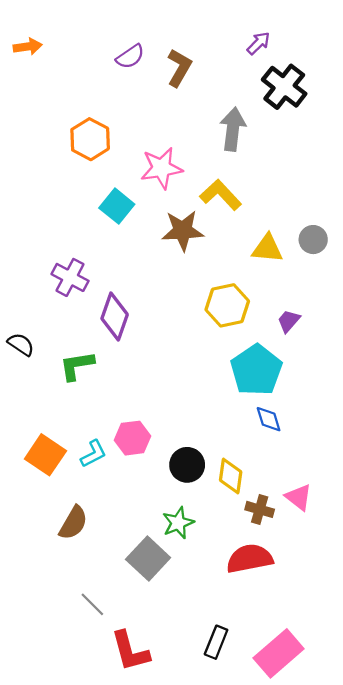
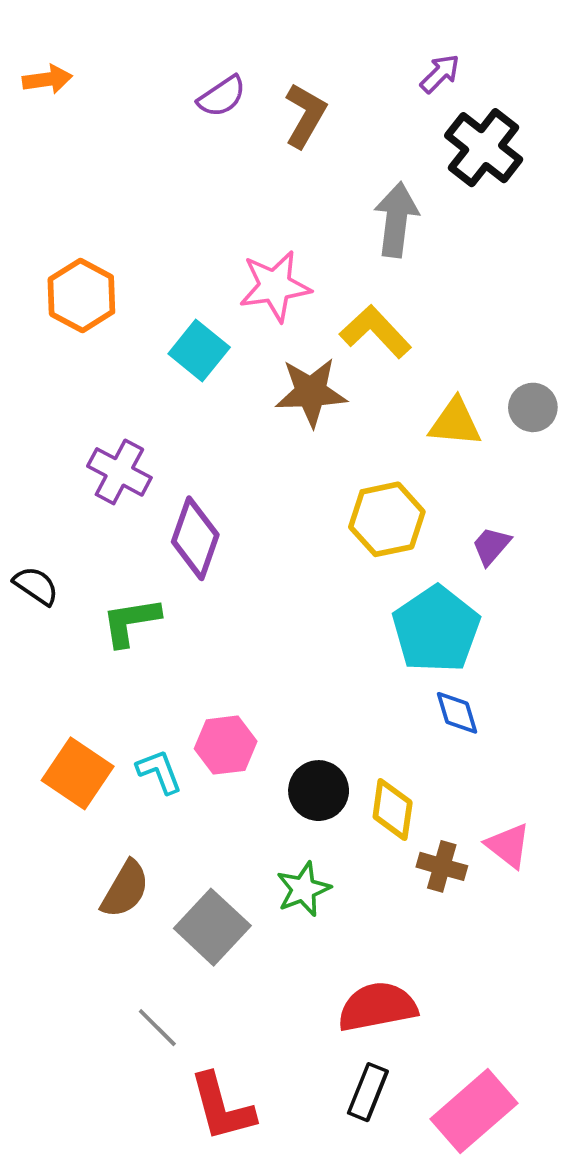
orange hexagon: (90, 139) -> (81, 296), moved
cyan L-shape: (93, 454) -> (159, 772), turned -84
gray square: (148, 559) -> (212, 927), moved
red semicircle: (250, 559) -> (377, 1007), moved

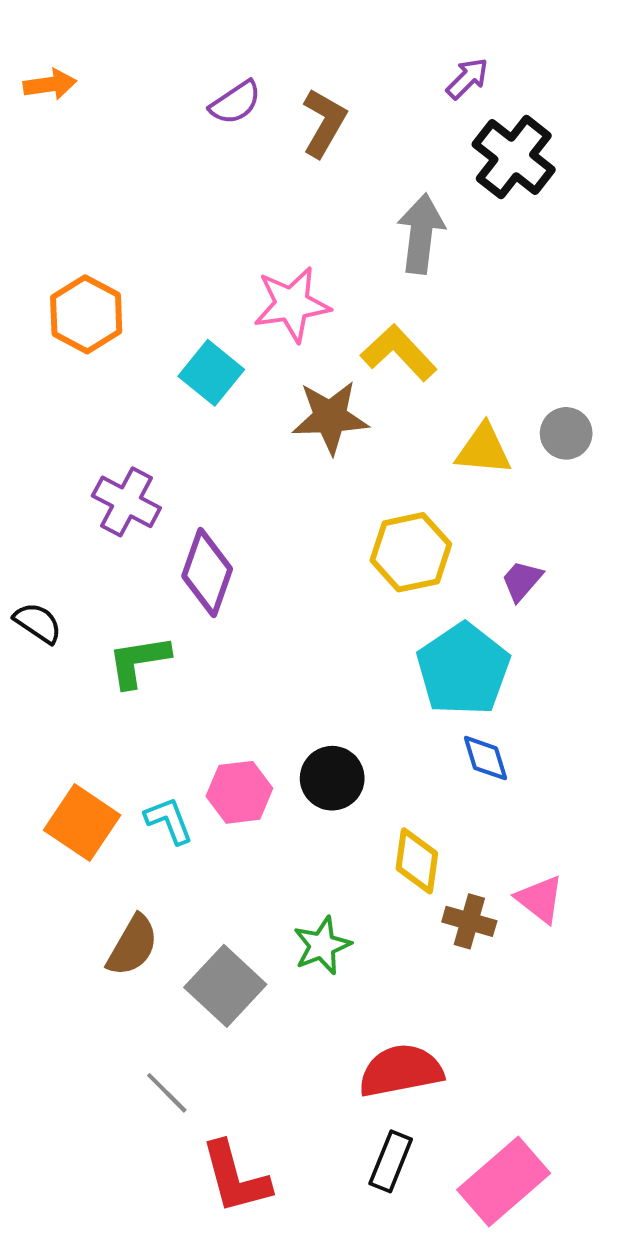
black circle: (319, 791) -> (332, 778), moved

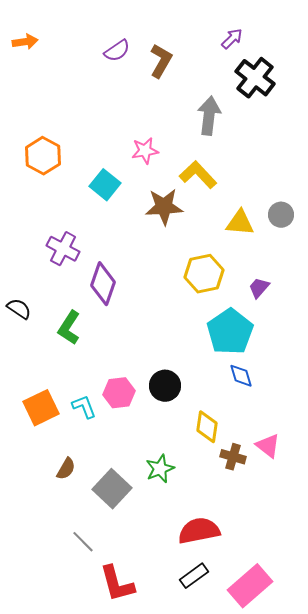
pink star: (292, 304) -> (145, 151), size x0.7
green L-shape: (139, 661) -> (69, 328), turned -48
orange square: (82, 823) -> (41, 408), turned 30
brown semicircle: (133, 946) -> (66, 469), size x0.7
black rectangle: (391, 1161) -> (194, 576), turned 32

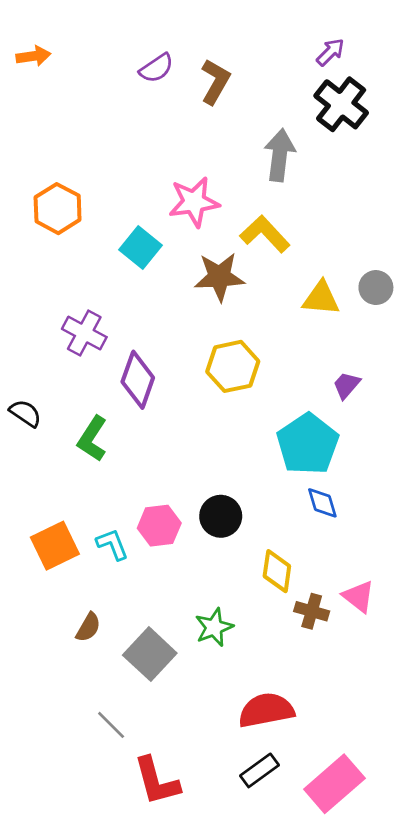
purple arrow: (232, 39) -> (330, 52), moved
pink star: (145, 151) -> (194, 202), size x1.4
yellow hexagon: (204, 274) -> (233, 366), moved

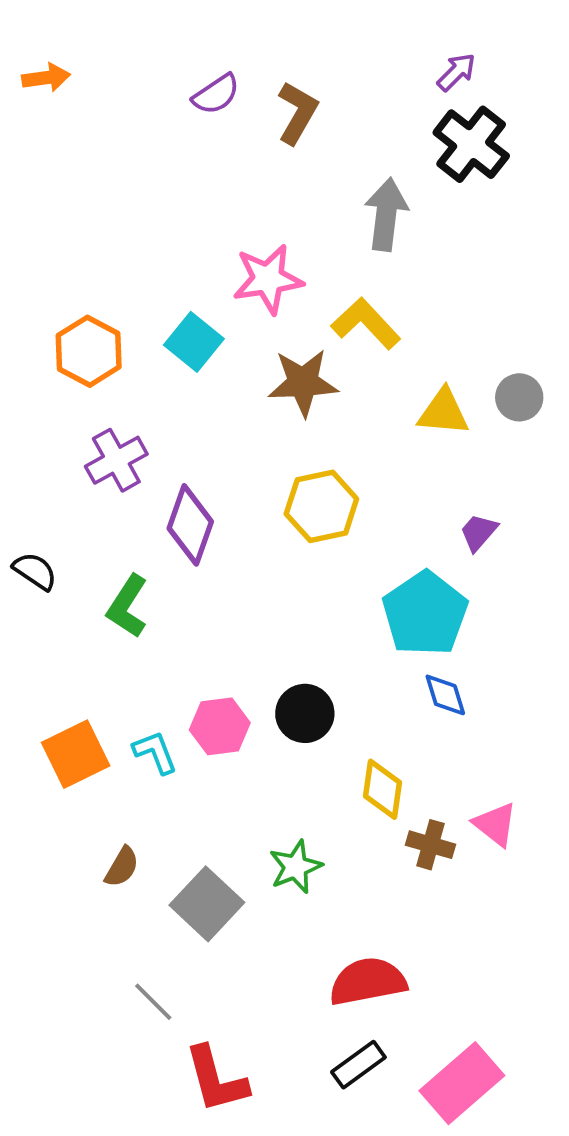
orange hexagon: (58, 209) -> (89, 351), moved
purple cross: (84, 333) -> (116, 460), turned 33

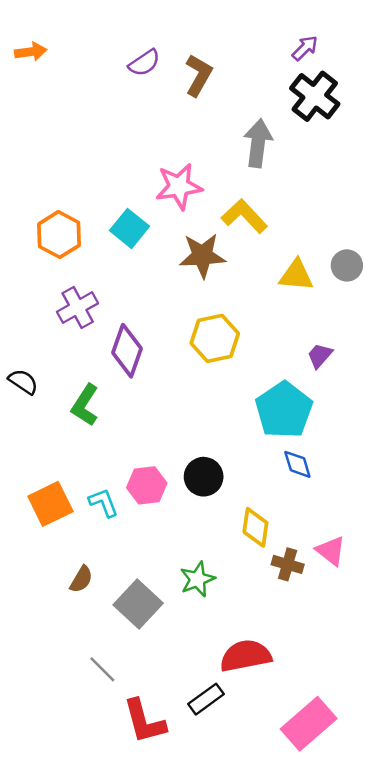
black rectangle: (358, 1065) -> (206, 699), moved

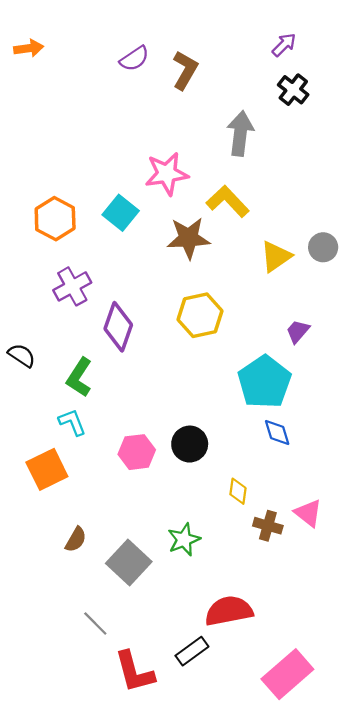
black cross: (315, 96) -> (293, 90), size x0.7
yellow triangle: (296, 275) -> (276, 257), turned -40
cyan L-shape: (104, 503) -> (72, 422), moved
yellow diamond: (255, 527) -> (238, 491), size x0.7

